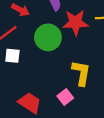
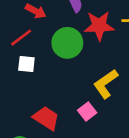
yellow L-shape: (81, 73) -> (106, 84), turned -135

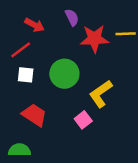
green circle: (67, 43) -> (64, 74), moved
red trapezoid: (46, 118) -> (34, 115), moved

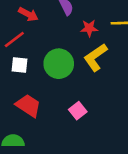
red star: (94, 39) -> (89, 28), size x0.6
yellow L-shape: (101, 94) -> (95, 57), moved

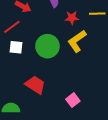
red trapezoid: (28, 106) -> (35, 85), moved
pink square: (78, 111) -> (73, 100), moved

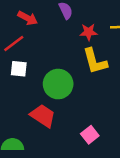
yellow L-shape: (77, 41) -> (95, 61), turned -70
green circle: (47, 46) -> (58, 84), moved

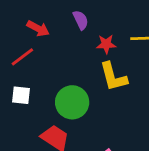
white square: (19, 69) -> (21, 95), moved

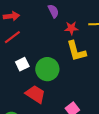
red arrow: (38, 28) -> (11, 16), moved, turned -35
white square: (21, 95) -> (22, 64), moved, turned -32

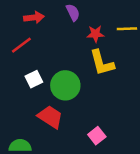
red arrow: (11, 16) -> (34, 17), moved

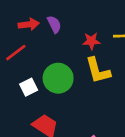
purple semicircle: (73, 12) -> (54, 24), moved
green circle: (65, 85) -> (58, 78), moved

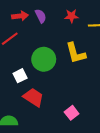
red star: (91, 41) -> (72, 16), moved
white square: (29, 87) -> (20, 76), moved

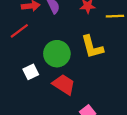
red trapezoid: (33, 97) -> (64, 84), moved

